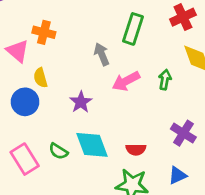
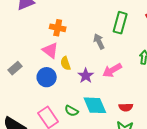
pink triangle: (18, 51) -> (50, 50), moved
yellow semicircle: (40, 78) -> (65, 63), moved
pink arrow: (126, 81) -> (112, 70), moved

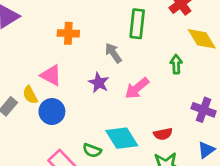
orange cross: (58, 28) -> (68, 33), moved
yellow semicircle: (65, 63) -> (30, 95), moved
purple star: (86, 76) -> (99, 83), moved

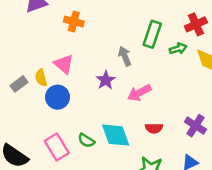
orange cross: (68, 33) -> (74, 22), moved
green arrow: (176, 64) -> (178, 49), moved, turned 63
red semicircle: (163, 134) -> (154, 128), moved

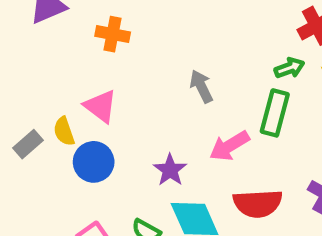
green rectangle: (152, 34) -> (275, 113), moved
purple star: (106, 80) -> (170, 170), moved
red semicircle: (154, 128) -> (258, 203), size x1.6

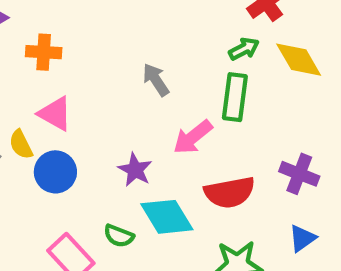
orange cross: (113, 34) -> (44, 52), moved

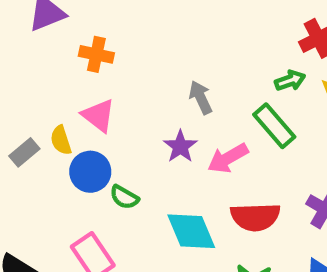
green rectangle: (235, 97) -> (274, 126), turned -57
purple star: (135, 170) -> (180, 146), moved
green semicircle: (119, 236) -> (124, 197), moved

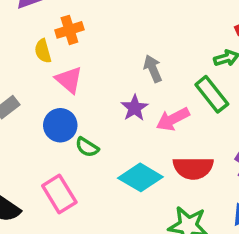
orange cross: (96, 54) -> (69, 30), turned -32
yellow semicircle: (61, 140) -> (43, 51), moved
cyan diamond: (191, 231) -> (140, 177), turned -39

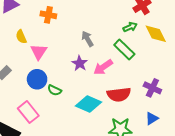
orange cross: (69, 30) -> (48, 15), moved, turned 35
pink triangle: (69, 80) -> (39, 52), turned 30
pink rectangle: (59, 194) -> (28, 112), moved

